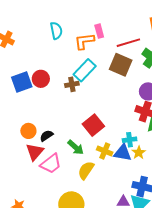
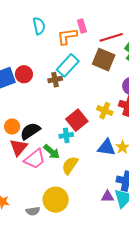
black semicircle: (47, 136) -> (30, 131), size x1.5
cyan cross: (130, 140) -> (66, 135), moved
green arrow: (76, 147) -> (52, 152), moved
yellow cross: (105, 151) -> (105, 111), moved

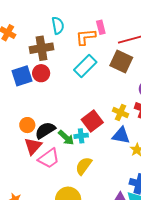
brown cross: (55, 80) -> (41, 48), moved, size x1.6
blue triangle: (107, 148) -> (121, 135), moved
green arrow: (52, 152) -> (66, 138), moved

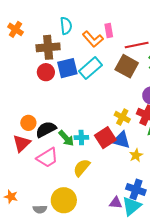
orange L-shape: (86, 37) -> (93, 39), turned -130
blue square: (22, 76) -> (67, 68), moved
red square: (92, 121) -> (105, 138), moved
red triangle: (33, 146) -> (22, 143), moved

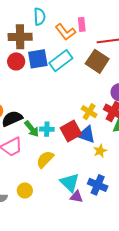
yellow circle: (64, 200) -> (25, 190), size x0.6
cyan triangle: (132, 206) -> (70, 182), moved, turned -40

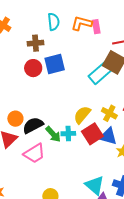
orange L-shape: (65, 32) -> (82, 23), moved, turned 145
brown cross: (20, 37) -> (36, 43), size x0.7
cyan rectangle: (61, 61) -> (100, 73), moved
yellow semicircle: (45, 159) -> (82, 115), moved

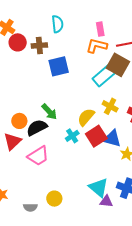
orange L-shape: (82, 23) -> (97, 46), moved
red circle: (33, 68) -> (18, 42), moved
yellow cross: (109, 113) -> (110, 106), moved
green arrow: (53, 134) -> (49, 112), moved
cyan cross: (68, 134) -> (72, 136), turned -32

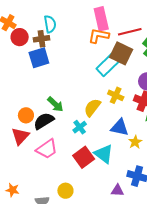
cyan semicircle: (57, 24) -> (50, 24), moved
pink rectangle: (100, 29) -> (101, 19), size x1.6
blue square: (59, 66) -> (39, 58), moved
red square: (96, 136) -> (84, 157), moved
cyan triangle: (99, 188) -> (104, 154), moved

